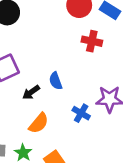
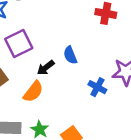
orange semicircle: (39, 123) -> (33, 92), moved

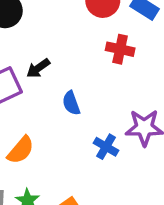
black arrow: (46, 68) -> (38, 68), moved

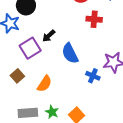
blue semicircle: (71, 103) -> (70, 53), size x1.5

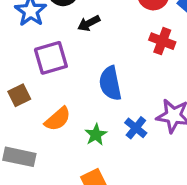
black arrow: (49, 36) -> (89, 23), moved
green star: (52, 112) -> (96, 135), moved

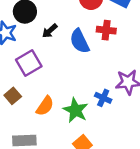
blue semicircle: (110, 83) -> (80, 41), moved
green star: (96, 135) -> (76, 110), size x1.5

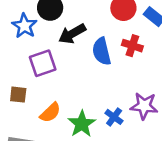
black arrow: (50, 31) -> (72, 34), size x1.5
brown square: (13, 96) -> (18, 95), turned 35

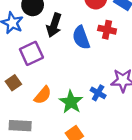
black arrow: (72, 34) -> (54, 25), turned -35
brown square: (18, 95) -> (13, 83), turned -35

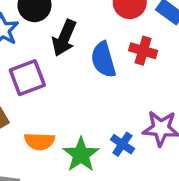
orange semicircle: (43, 95) -> (39, 141), turned 48

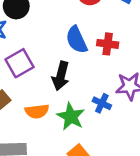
black arrow: (64, 38) -> (61, 76), moved
red cross: (143, 51) -> (108, 44), moved

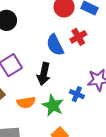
red cross: (108, 44) -> (78, 37), moved, turned -35

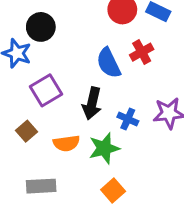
blue cross: (77, 94) -> (128, 119), moved
green star: (53, 106) -> (104, 148), turned 30

